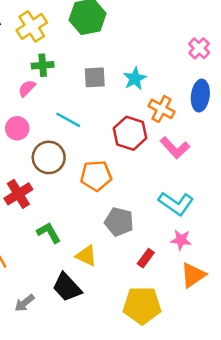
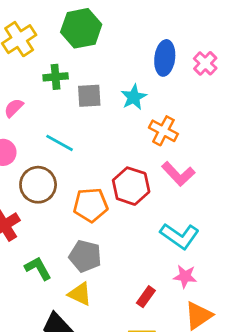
green cross: (43, 65) -> (56, 77), moved
blue ellipse: (200, 96) -> (165, 58), moved
red hexagon: (130, 133) -> (131, 186), moved
gray pentagon: (119, 222) -> (85, 256), moved

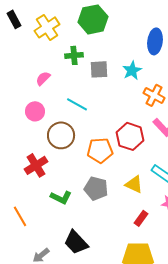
green L-shape: (38, 268) -> (61, 197), turned 145
yellow triangle: (80, 294) -> (134, 184), moved

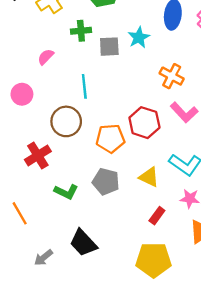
cyan star: (132, 70) -> (139, 38), moved
cyan line: (77, 104) -> (84, 86), turned 55
pink circle: (35, 111) -> (22, 94), moved

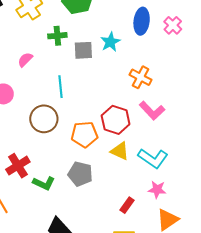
red cross: (38, 155) -> (18, 166), moved
yellow triangle: (149, 177) -> (120, 151), moved

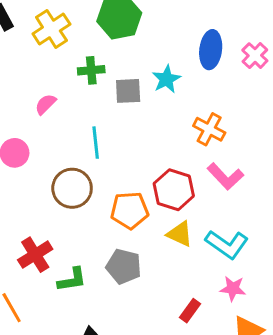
green L-shape: (44, 183) -> (72, 280), turned -35

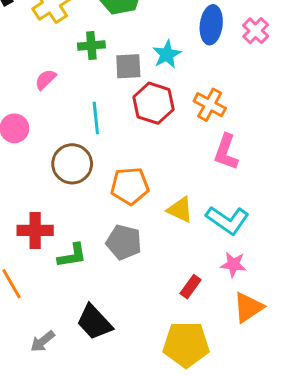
pink L-shape: (225, 176) -> (226, 152), turned 63
red hexagon: (174, 190) -> (154, 103), moved
red cross: (35, 255) -> (35, 230), turned 32

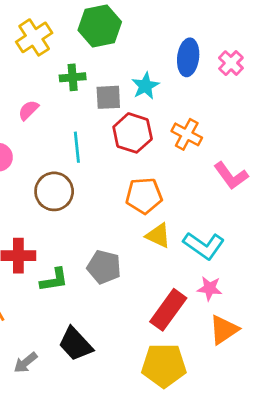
pink L-shape: (226, 152) -> (231, 176), moved, turned -56
orange pentagon: (130, 186) -> (144, 196), moved
red rectangle: (191, 287) -> (168, 310), size x1.8

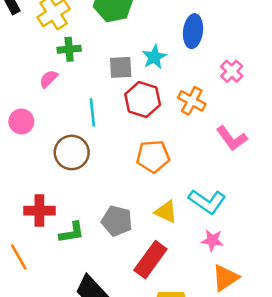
pink cross: (231, 63) -> (232, 71), moved
green cross: (73, 77) -> (69, 49), moved
yellow triangle: (158, 236) -> (166, 212), moved
red rectangle: (168, 310) -> (150, 260), moved

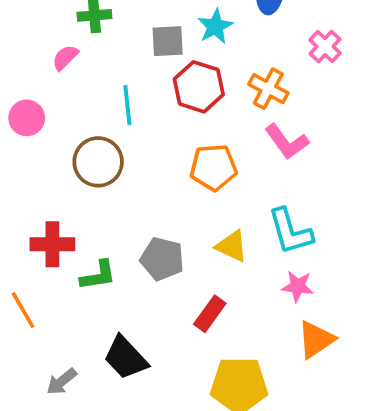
pink L-shape: (232, 138) -> (287, 142), moved
cyan L-shape: (207, 202) -> (290, 231), turned 39
red rectangle: (150, 260) -> (210, 314), size x0.7

